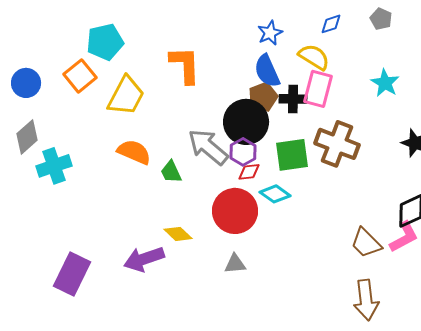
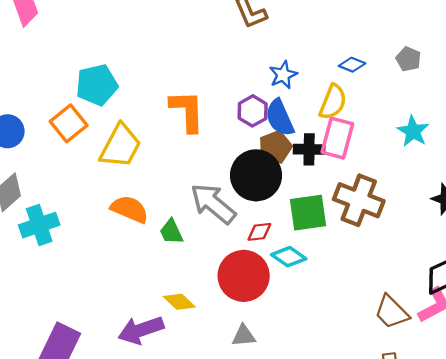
blue diamond: (331, 24) -> (352, 65), turned 40
yellow semicircle: (314, 57) -> (333, 102), turned 80
purple hexagon: (243, 152) -> (253, 111), moved

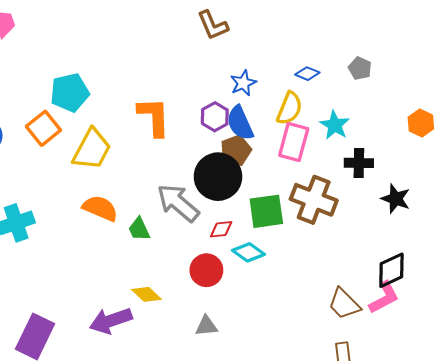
cyan star: (413, 131) -> (335, 125), moved
black cross: (309, 149) -> (359, 163), moved
red circle: (244, 276) -> (206, 270), size x0.7

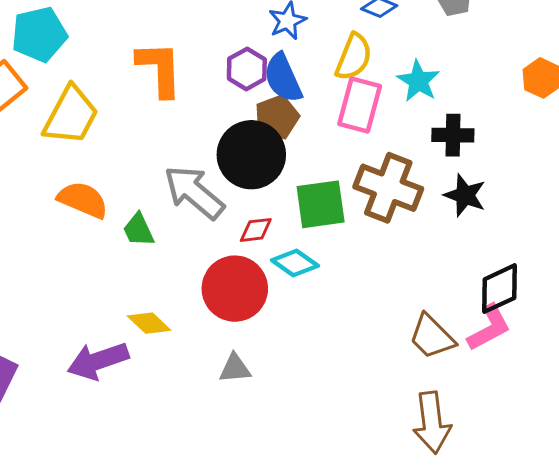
black star: (396, 199) -> (465, 195), moved
red circle: (206, 270) -> (235, 289), size x1.4

